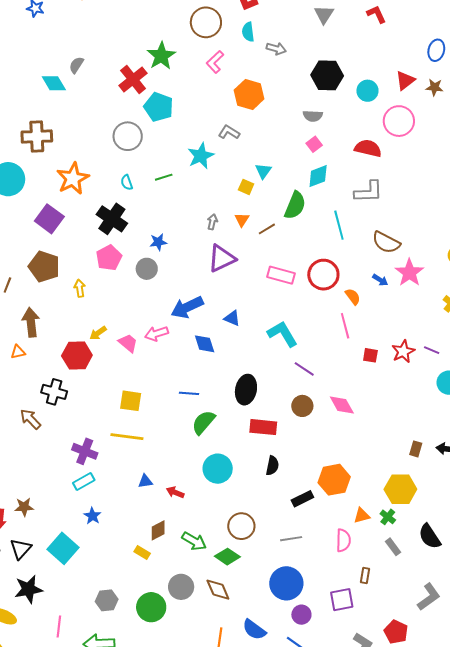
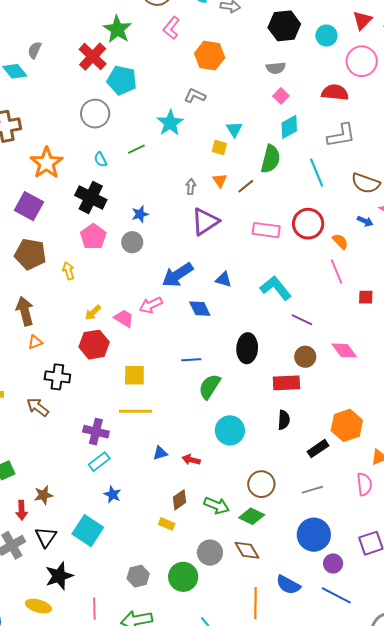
orange triangle: (18, 352) -> (35, 342), moved
red hexagon: (77, 356) -> (94, 345), moved
red rectangle: (263, 427) -> (286, 383), moved

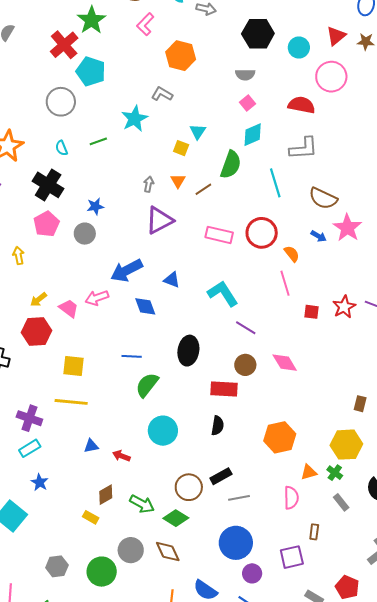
black rectangle: (318, 449) -> (221, 476), moved

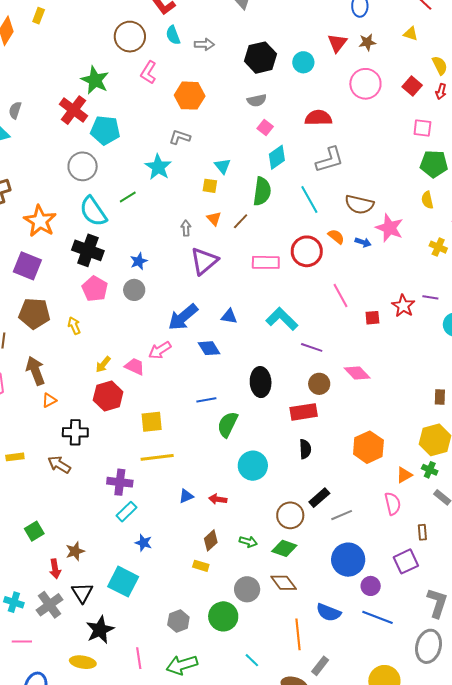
pink circle: (331, 77) -> (365, 84), moved
cyan semicircle: (62, 148) -> (93, 211), size x2.0
orange semicircle: (292, 254) -> (336, 237), moved
green arrow: (142, 504) -> (248, 542), size x0.7

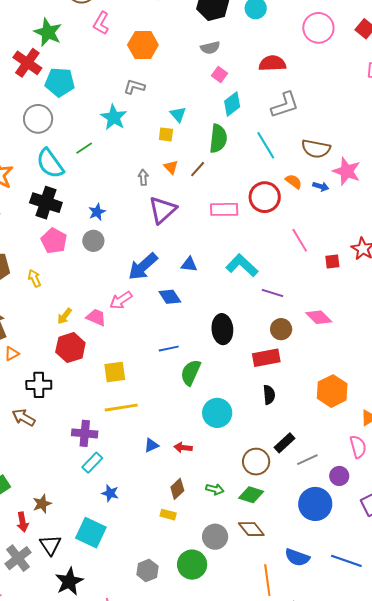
purple circle: (371, 586) -> (339, 476), moved

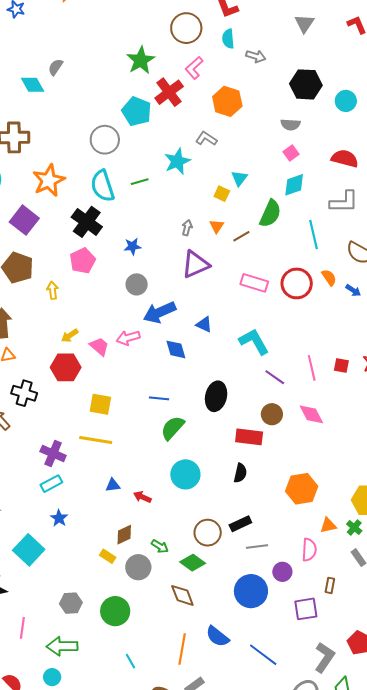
red cross: (27, 63) -> (169, 92), moved
pink line: (300, 240) -> (312, 368), moved
gray circle: (93, 241) -> (137, 284), moved
gray circle: (215, 537) -> (138, 567), moved

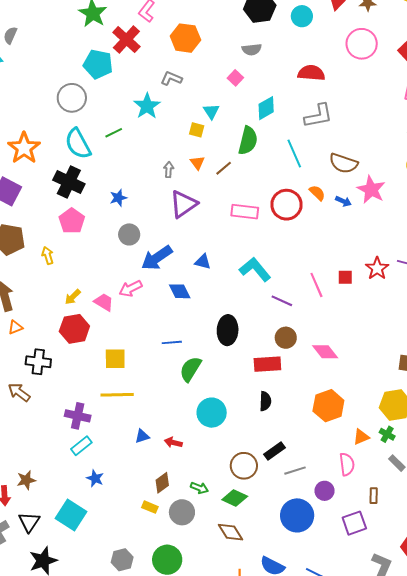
pink square: (291, 153) -> (235, 78), moved
pink diamond: (311, 414) -> (325, 352), moved

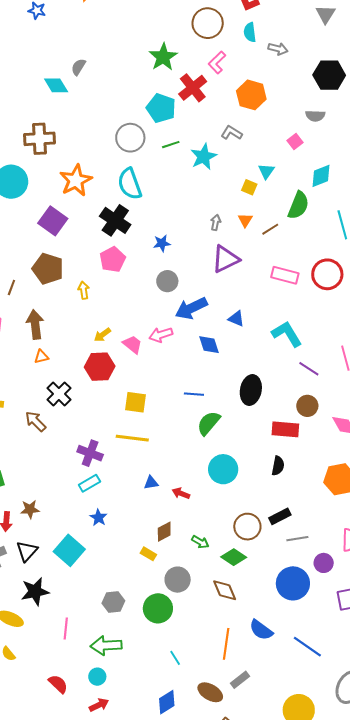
green line: (114, 133) -> (171, 145), moved
black cross: (38, 362) -> (59, 394), turned 30
gray circle: (182, 512) -> (178, 580), moved

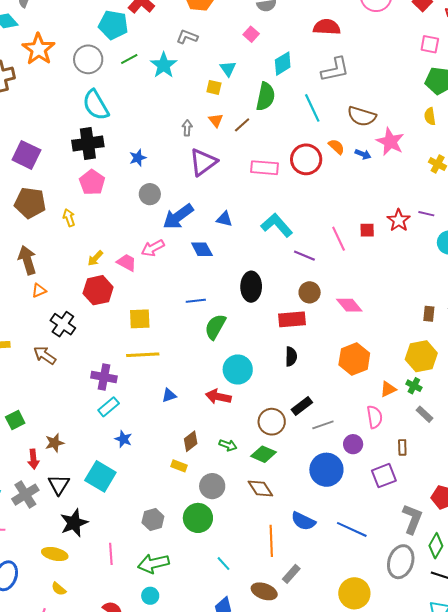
orange star: (76, 180) -> (39, 49), moved
black cross: (115, 220) -> (88, 144), turned -32
red arrow: (181, 493) -> (218, 397), moved, size x1.4

